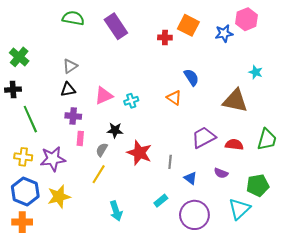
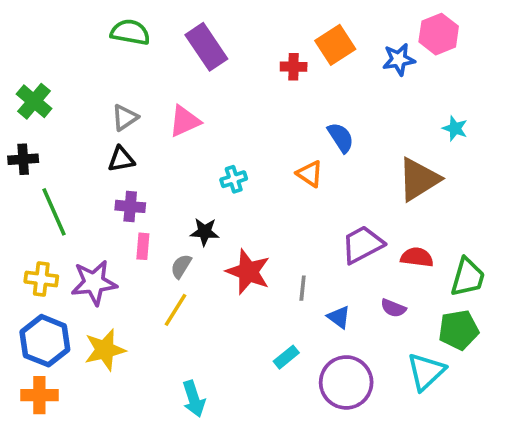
orange square: (188, 25) -> (335, 45), turned 30
pink triangle: (104, 96) -> (185, 121), moved
brown triangle: (235, 101) -> (419, 179), turned -44
green trapezoid: (267, 139) -> (468, 277), moved
cyan arrow: (116, 211) -> (194, 399), moved

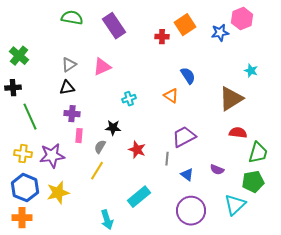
purple trapezoid: (362, 245) -> (184, 137), moved
red semicircle: (417, 257) -> (238, 133), moved
red star: (248, 272) -> (137, 150), size x0.7
cyan rectangle: (286, 357) -> (139, 197), moved, size x1.6

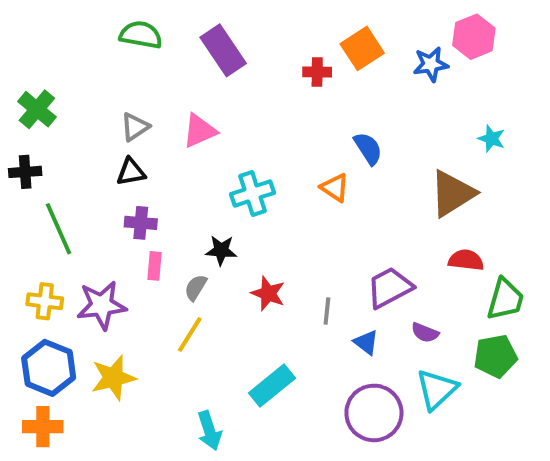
cyan cross: (129, 99) -> (252, 193), size x1.5
purple trapezoid: (184, 137) -> (390, 288), moved
cyan triangle: (235, 205) -> (437, 389), moved

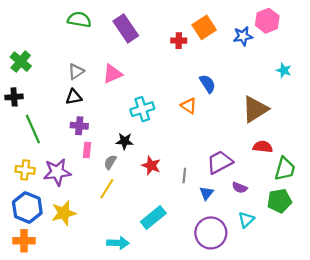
cyan star: (492, 139) -> (284, 70), moved
blue triangle: (366, 342) -> (206, 193), turned 32
cyan triangle: (437, 389) -> (246, 220), size x0.7
cyan arrow: (209, 431) -> (118, 243), turned -70

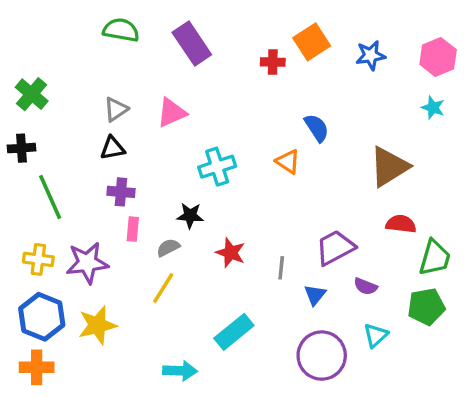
pink hexagon: (267, 21) -> (438, 57), moved
gray semicircle: (110, 162) -> (168, 248), turned 32

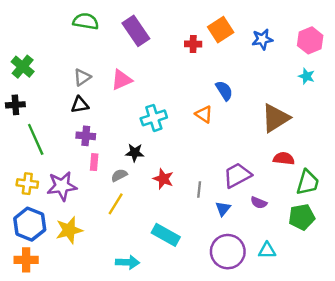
cyan rectangle: (234, 332) -> (166, 235), turned 68
cyan triangle: (376, 335) -> (267, 250), moved, turned 42

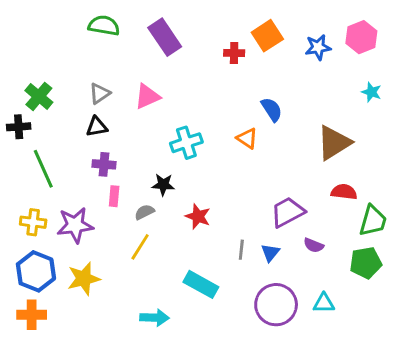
pink hexagon: (310, 40) -> (361, 37), moved
green cross: (23, 67) -> (39, 96), moved
gray line: (199, 190) -> (241, 250), moved

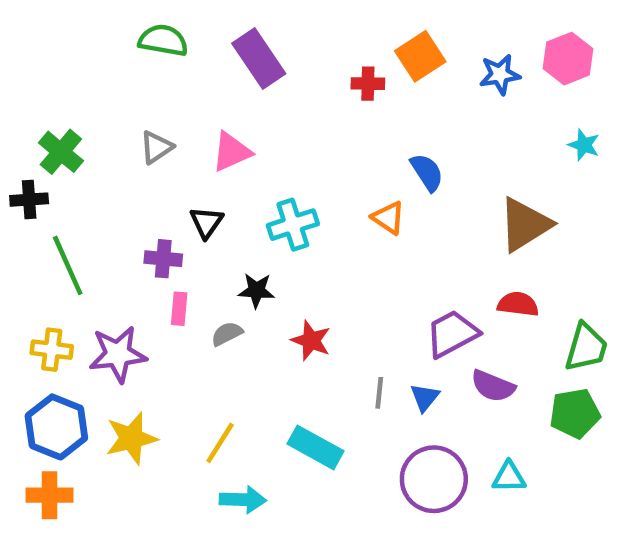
black triangle: (97, 127) -> (206, 222), moved, turned -45
red semicircle: (344, 192) -> (518, 304), moved
purple semicircle: (314, 245) -> (493, 386), size x1.4
yellow line: (140, 247) -> (220, 443), moved

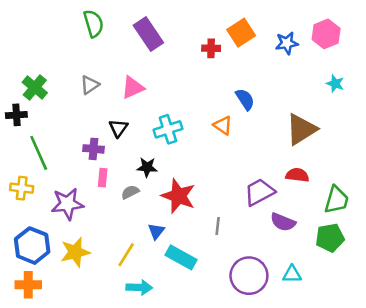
green semicircle: (163, 40) -> (94, 24), turned 64
red star: (311, 341) -> (178, 196), size x1.5
yellow cross: (52, 350) -> (22, 188), moved
blue triangle: (425, 397) -> (156, 231), moved

